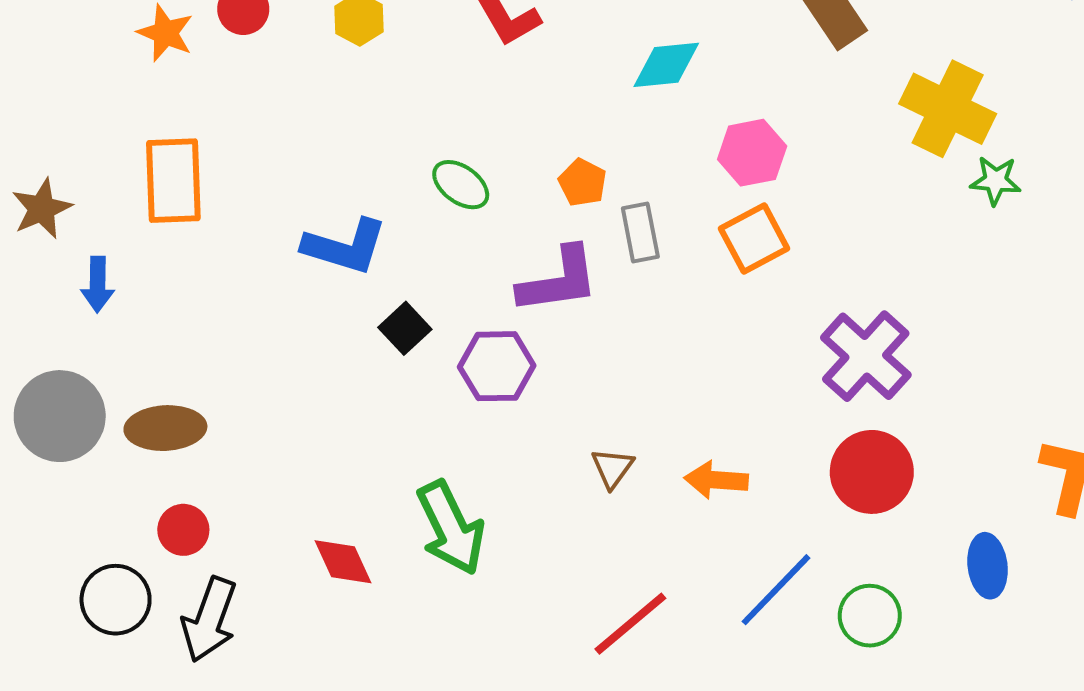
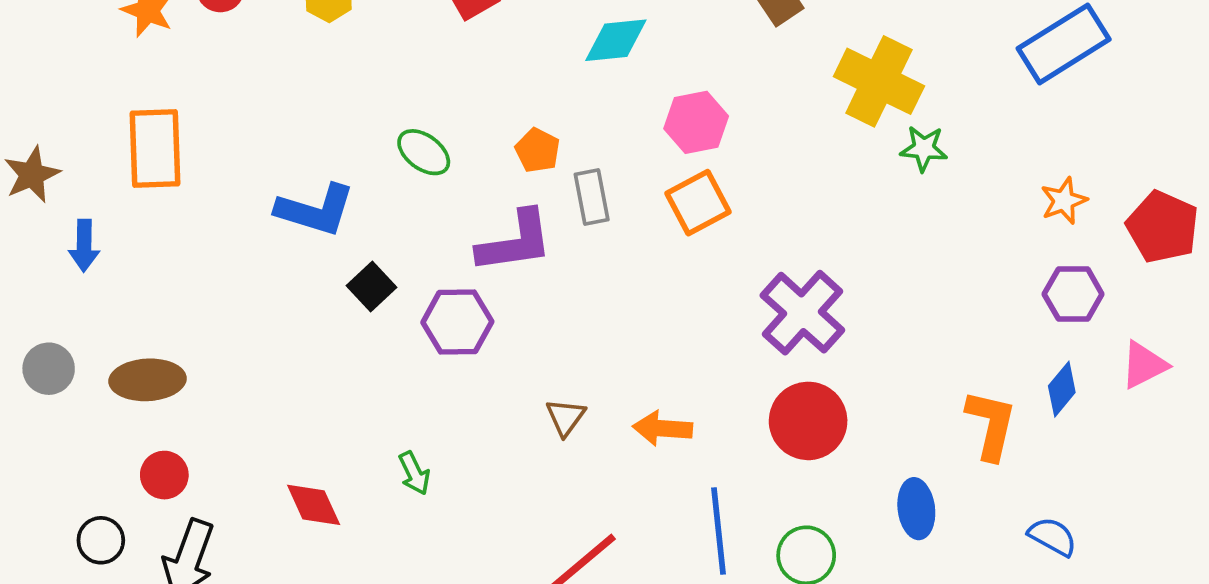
gray circle: (60, 416) -> (49, 369), size x0.6
green arrow: (451, 528) -> (414, 473), size x0.5
blue line: (776, 590) -> (719, 531), turned -50
black circle: (116, 600) -> (101, 540), size x0.7

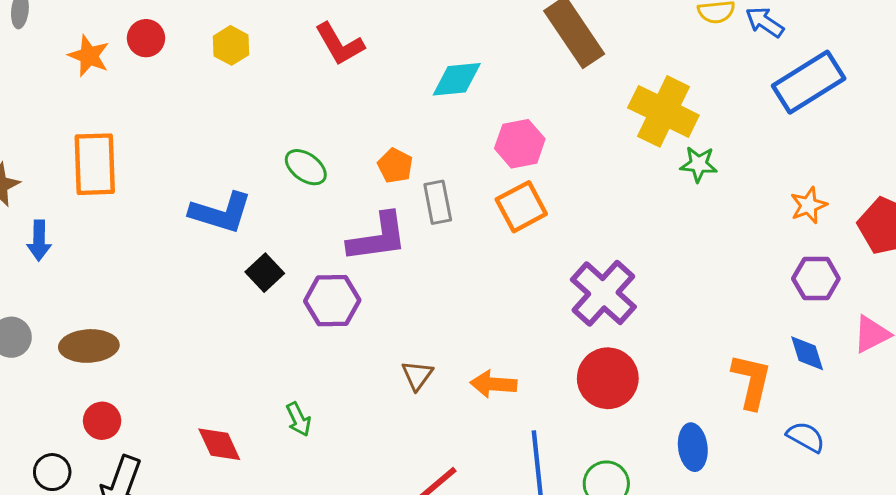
blue diamond: (1062, 389) -> (807, 353), turned -57
blue semicircle: (1053, 537) -> (806, 437), moved

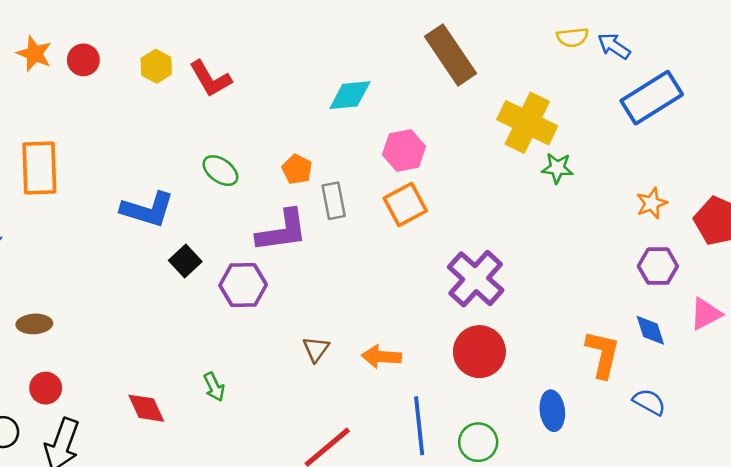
red L-shape: (340, 44) -> (210, 79), moved
orange star: (89, 56) -> (34, 54), moved
brown ellipse: (89, 346) -> (34, 324), size x0.7

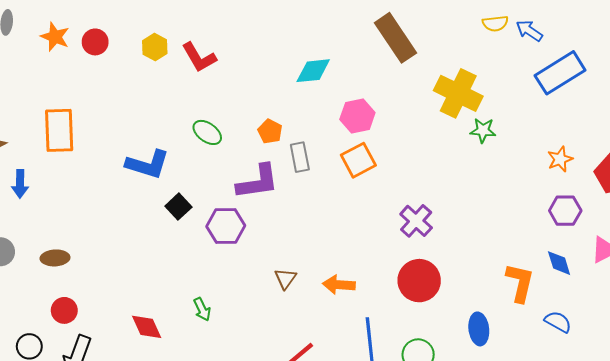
purple cross: (476, 279) -> (416, 221), size x0.7

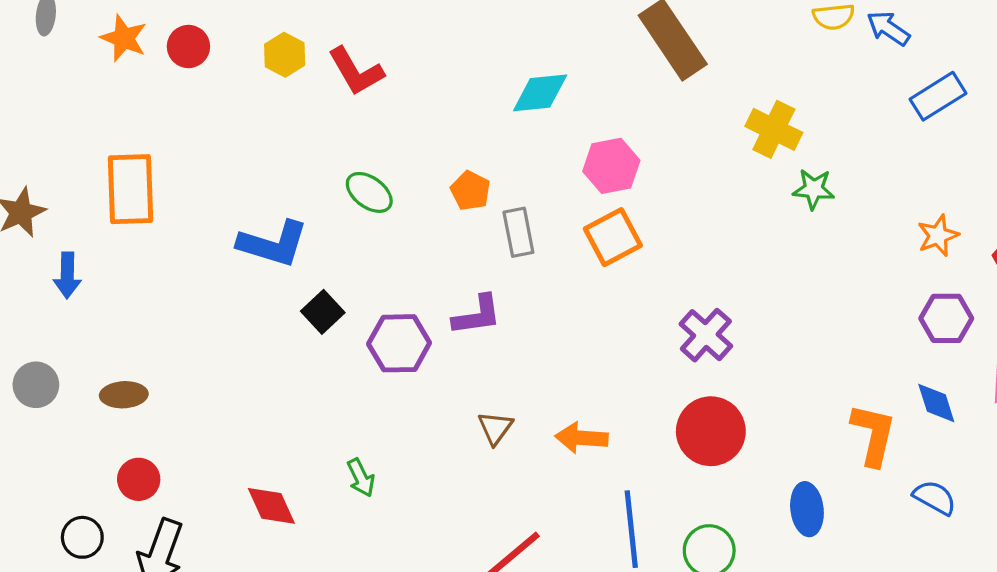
blue rectangle: (560, 73) -> (938, 96), size x0.7
yellow cross: (458, 93) -> (774, 129), size x0.7
purple L-shape: (258, 182) -> (477, 315), moved, size x0.7

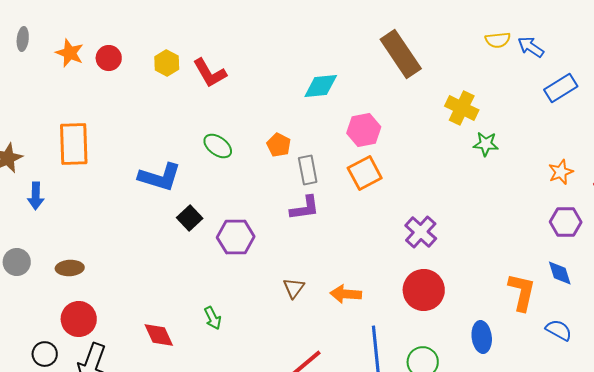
purple L-shape: (477, 315) -> (305, 208), moved
red circle: (139, 479) -> (79, 319), size x1.4

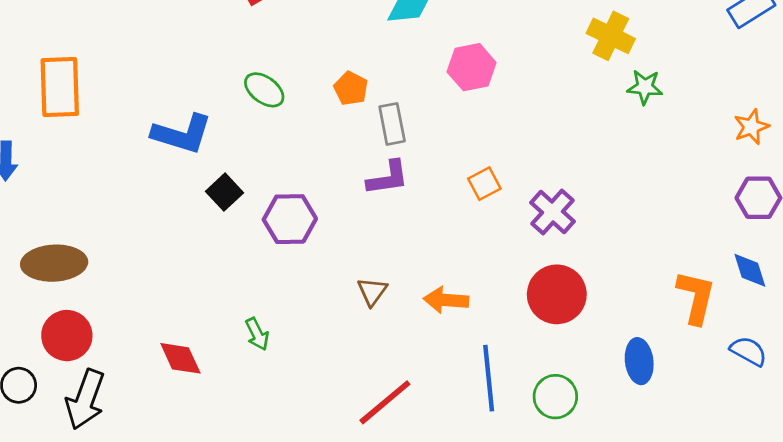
orange square: (365, 173) -> (484, 184), moved, size x0.7
brown ellipse: (70, 268) -> (54, 263), size x1.6

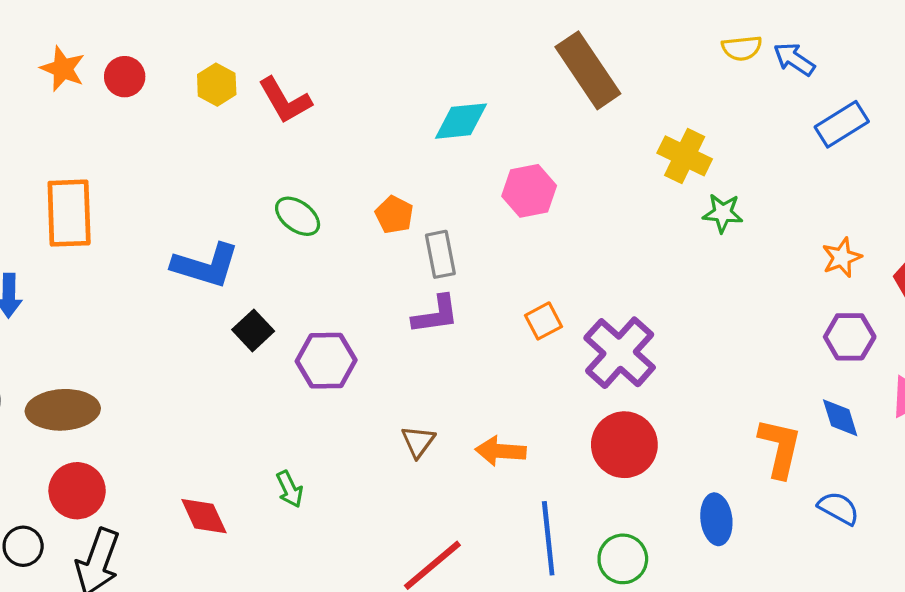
purple cross: (553, 212) -> (620, 353), size x1.4

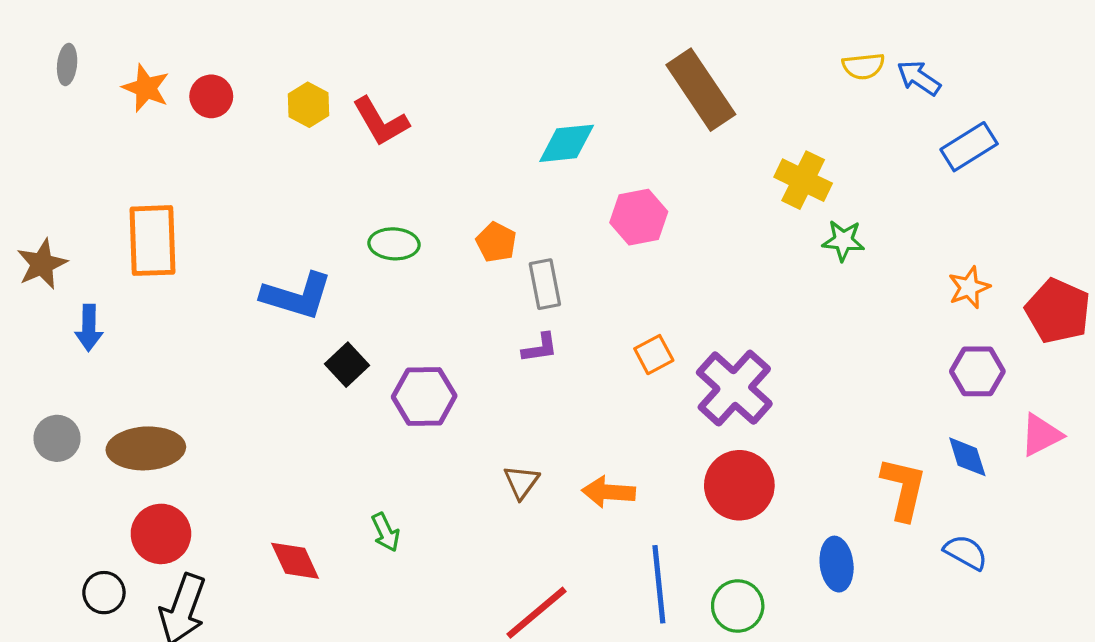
green ellipse: (298, 216) -> (394, 244), turned -33
purple L-shape: (436, 315) -> (540, 348), size x0.7

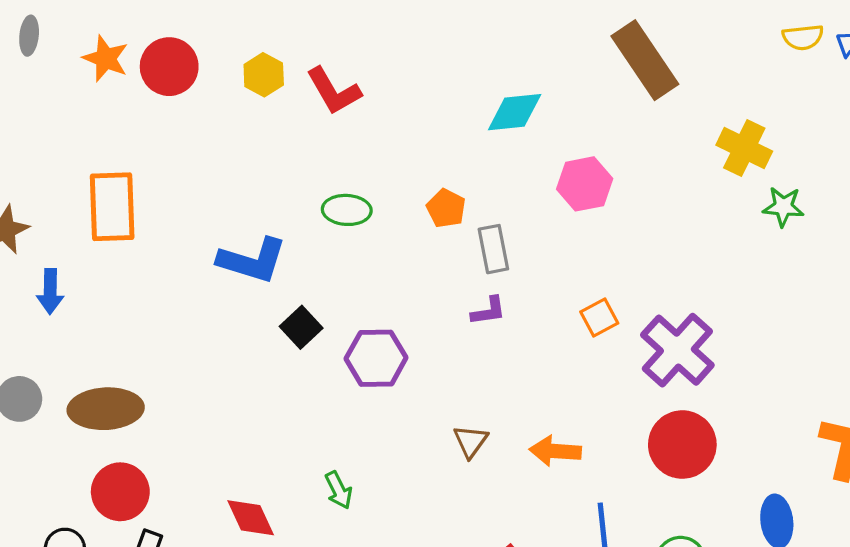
red circle: (211, 96) -> (169, 67), size x1.4

